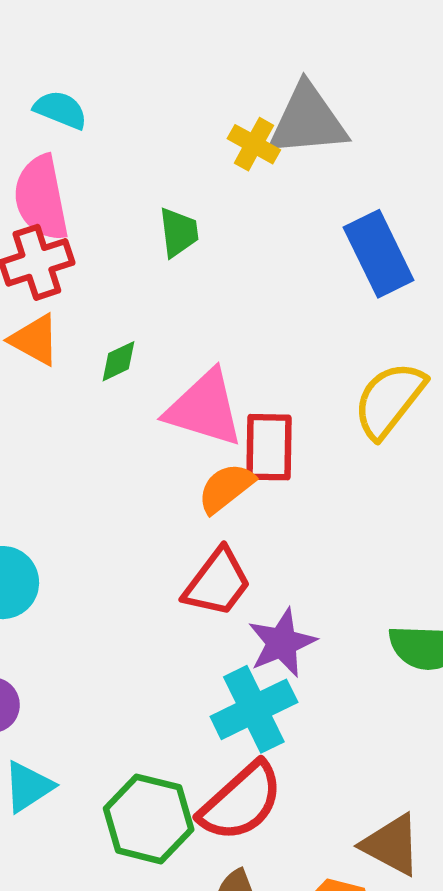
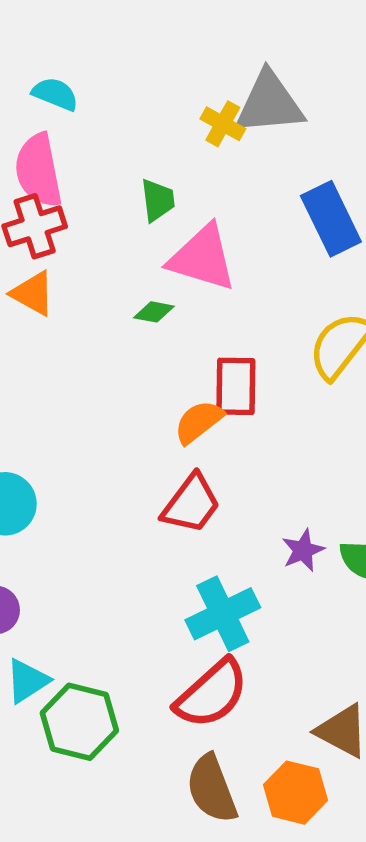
green diamond: (119, 361) -> (154, 312), moved, turned 36
pink triangle: (204, 408) -> (202, 258), moved
purple star: (282, 643) -> (303, 550), moved, size x0.7
green hexagon: (149, 819) -> (79, 722), moved

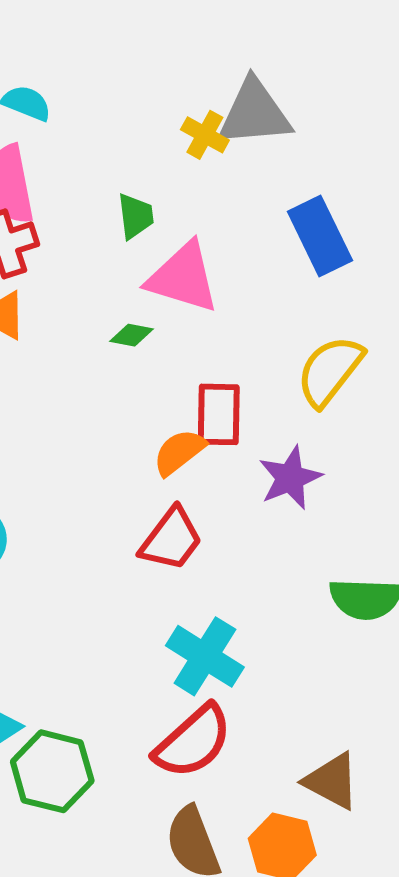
purple star: (303, 550) -> (290, 478), moved, size x1.4
cyan cross: (223, 614) -> (205, 656), turned -32

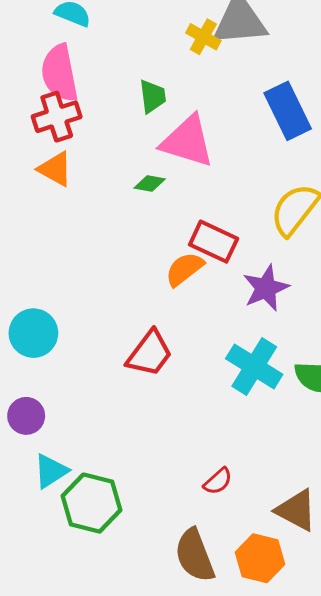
red rectangle: (219, 414) -> (214, 242), turned -66
red trapezoid: (171, 539) -> (150, 353), moved
cyan cross: (205, 656) -> (254, 366), moved
red semicircle: (193, 742) -> (218, 481), moved, size x0.5

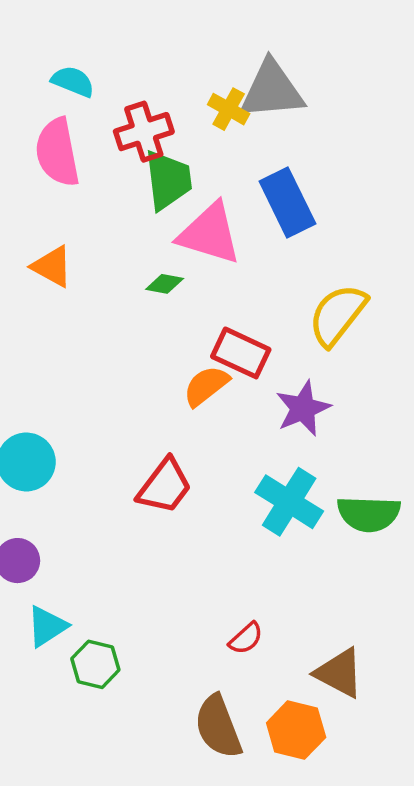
green trapezoid: (153, 96) -> (168, 180), size x1.5
blue rectangle: (288, 111) -> (287, 203), moved
red cross: (57, 117) -> (144, 132), moved
green hexagon: (92, 503) -> (95, 664), size x0.7

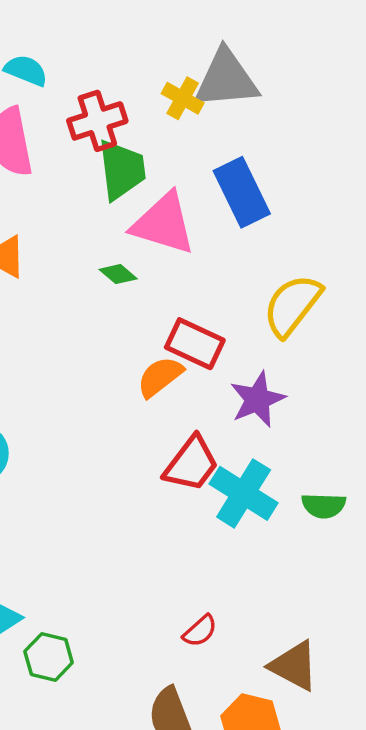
green diamond: (165, 284) -> (118, 274), turned 30
red trapezoid: (165, 486) -> (191, 464), moved
green semicircle: (369, 514) -> (324, 506), size x0.7

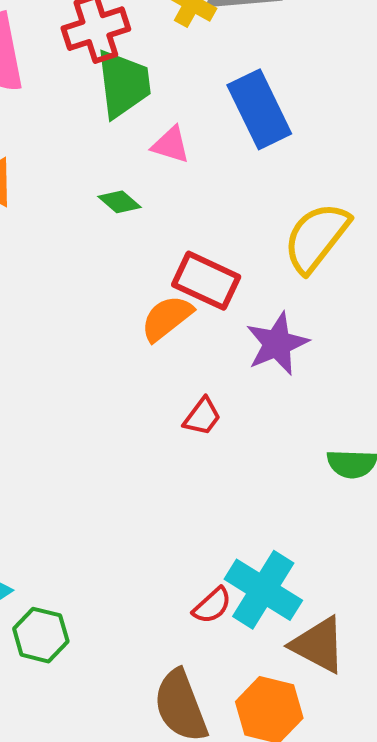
pink triangle: (163, 224) -> (171, 145), size x0.5
red trapezoid: (191, 464) -> (202, 417), size x0.6
cyan cross: (244, 493) -> (263, 590), moved

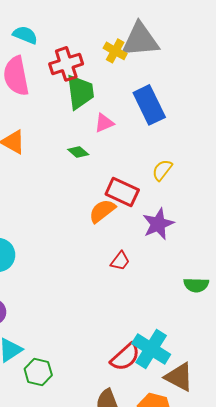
pink triangle: (171, 145) -> (104, 123), turned -40
yellow semicircle: (316, 237) -> (162, 170), moved, size x0.6
red semicircle: (212, 606) -> (125, 357), size x1.5

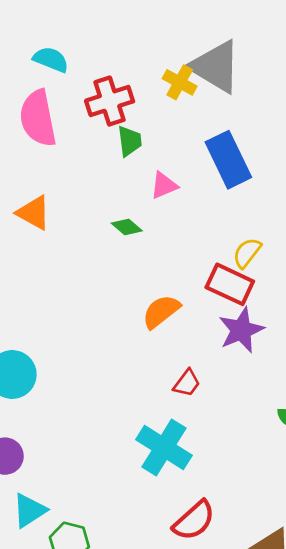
gray triangle: (140, 40) -> (215, 67), turned 36
green trapezoid: (80, 92) -> (130, 141), size x0.6
red rectangle: (122, 192) -> (230, 284), moved
cyan cross: (151, 349) -> (164, 447), moved

